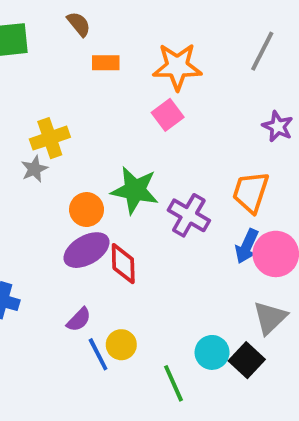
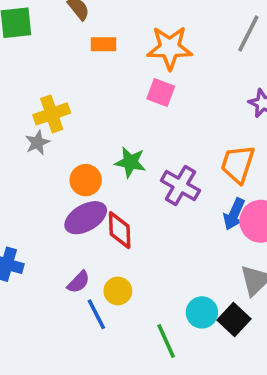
pink square: (168, 115) -> (161, 92), turned -32
green star: (135, 190) -> (130, 162), size x0.7
yellow circle: (121, 345) -> (118, 291), moved

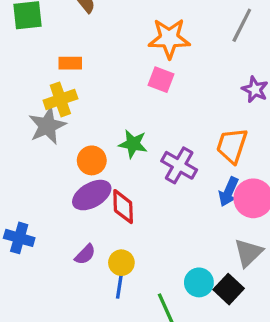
orange rectangle: (104, 44) -> (70, 63), moved
gray star: (37, 143) -> (47, 126), size x1.6
blue line: (96, 314) -> (120, 284), moved, turned 36

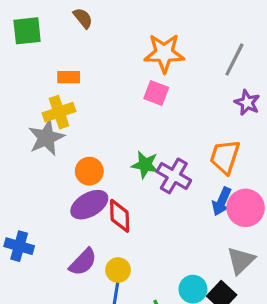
gray line: (242, 25) -> (234, 60), moved
green star: (133, 144) -> (145, 165), moved
purple semicircle: (85, 254) -> (83, 262), size x1.4

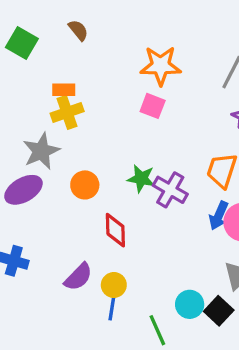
green square: (27, 31) -> (22, 43), turned 36
yellow cross: (59, 112) -> (67, 112), moved
purple ellipse: (89, 205) -> (23, 190), moved

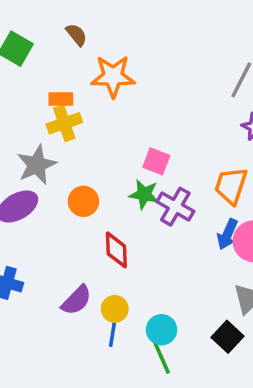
orange star: (161, 66) -> (113, 76), moved
pink square: (153, 106) -> (156, 161), moved
cyan circle: (190, 304) -> (162, 330), moved

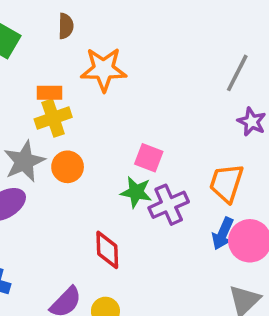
brown semicircle: (76, 35) -> (66, 26), turned 40
orange circle: (83, 201) -> (68, 167), moved
purple cross: (175, 207) -> (169, 205), turned 36

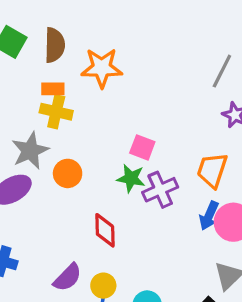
brown semicircle: (66, 26) -> (55, 45), moved, size x1.5
yellow cross: (53, 118) -> (56, 112), turned 32
orange circle: (68, 167) -> (68, 173), moved

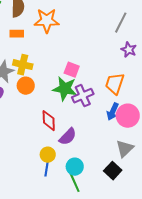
yellow cross: (56, 112) -> (23, 65), moved
green star: (131, 178) -> (65, 89), size x1.4
purple semicircle: (68, 277) -> (68, 137), moved

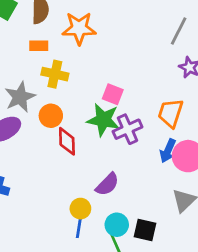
yellow cross: (23, 65) -> (55, 74), moved
red diamond: (49, 121) -> (67, 141), moved
black square: (113, 171) -> (145, 230), moved, turned -30

